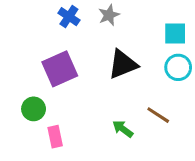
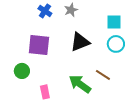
purple square: (60, 69) -> (39, 45), turned 30
green arrow: (123, 129) -> (80, 84), size x1.6
pink rectangle: (55, 137) -> (45, 92), moved

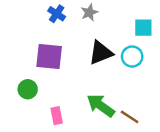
cyan circle: (116, 44) -> (132, 57), moved
brown line: (103, 75) -> (130, 117), moved

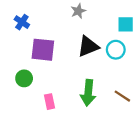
blue cross: (57, 14) -> (22, 22), moved
green arrow: (101, 106) -> (88, 93), turned -120
brown line: (130, 117) -> (122, 96), moved

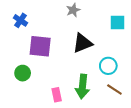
cyan circle: (116, 50) -> (108, 66), moved
pink rectangle: (49, 102) -> (57, 95), moved

